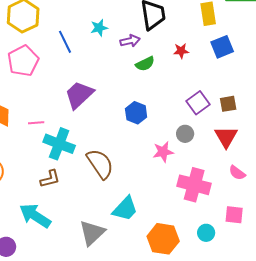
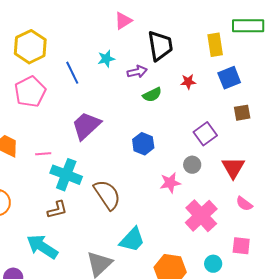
brown square: (228, 104) -> (242, 113), moved
pink cross: (194, 185) -> (201, 216), turned 32

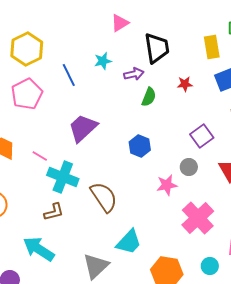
green semicircle: (152, 95) -> (149, 97), turned -42
pink line: (43, 154) -> (40, 156), turned 35

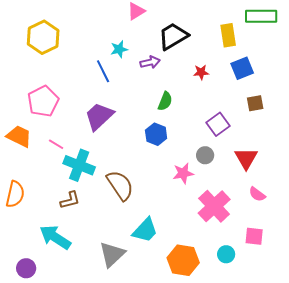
black trapezoid: (157, 48) -> (173, 36), turned -112
blue line: (69, 75) -> (103, 71), moved
pink pentagon: (27, 94) -> (43, 101), moved
green semicircle: (149, 97) -> (165, 101), moved

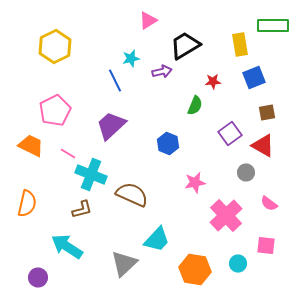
green semicircle: (165, 101) -> (195, 106), moved
gray circle: (205, 155) -> (246, 172), moved
red triangle: (246, 158) -> (263, 146), moved, turned -30
brown semicircle: (120, 185) -> (132, 194), turned -32

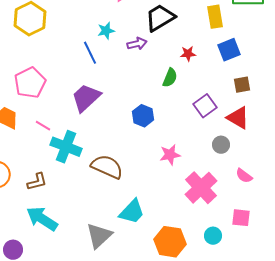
brown L-shape: (82, 210) -> (37, 182), moved

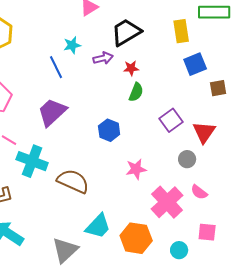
red star: (188, 54) -> (131, 68), moved
brown square: (242, 85) -> (218, 88), moved
red triangle: (238, 118) -> (204, 132), turned 35
pink semicircle: (244, 176) -> (199, 192), moved
orange hexagon: (170, 242) -> (136, 238), moved

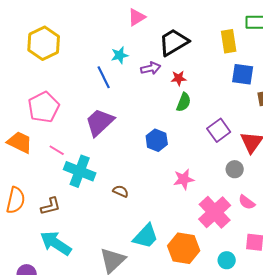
blue square: (195, 64) -> (243, 74), turned 30
brown semicircle: (73, 181) -> (121, 191), size x0.5

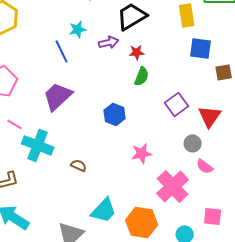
pink semicircle: (247, 202) -> (205, 166), moved

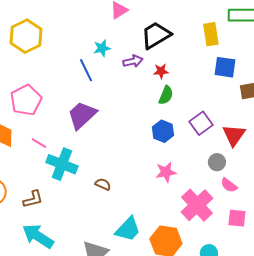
blue hexagon: (115, 114) -> (163, 131), moved
pink square: (213, 216) -> (237, 218), moved

